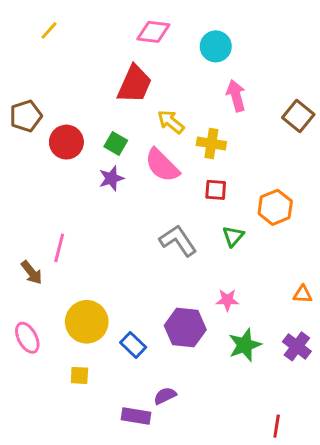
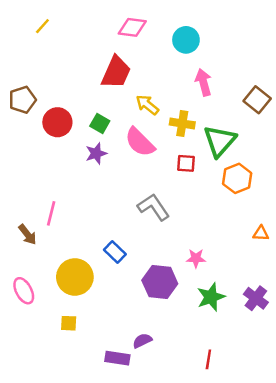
green triangle: (233, 236) -> (220, 141), moved, size x1.8
orange triangle: (303, 294) -> (261, 233), moved
blue rectangle: (133, 345) -> (115, 252), moved
red line: (277, 426) -> (208, 359), moved

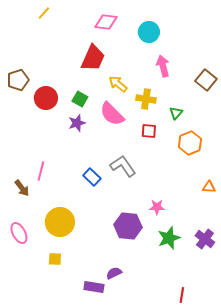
yellow line: (42, 26) -> (44, 13), moved
green triangle: (220, 141) -> (176, 113), size x0.5
blue rectangle: (115, 252) -> (92, 177), moved
red line: (208, 359) -> (182, 295), moved

